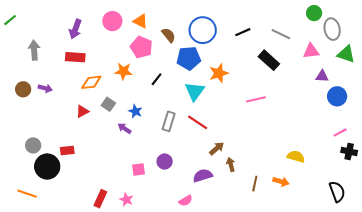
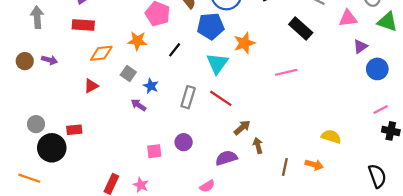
purple triangle: (322, 76) -> (360, 46), turned -40
gray square: (108, 104) -> (128, 73), moved

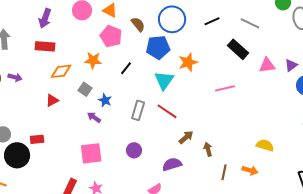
pink triangle: (348, 18) -> (267, 65), moved
brown arrow: (258, 146) -> (208, 149), moved
pink square: (154, 151) -> (91, 153), moved, size x1.6

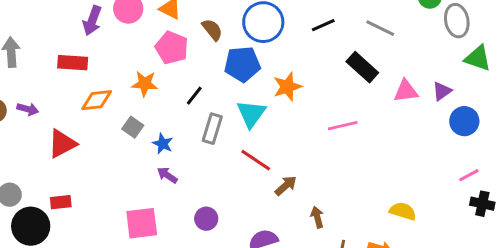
purple arrow: (45, 18) -> (92, 21), moved
red triangle: (52, 100) -> (62, 144), moved, size x1.5
gray rectangle: (138, 110) -> (212, 129), moved
purple arrow: (94, 117) -> (167, 175), moved
brown arrow: (186, 137) -> (286, 186), moved

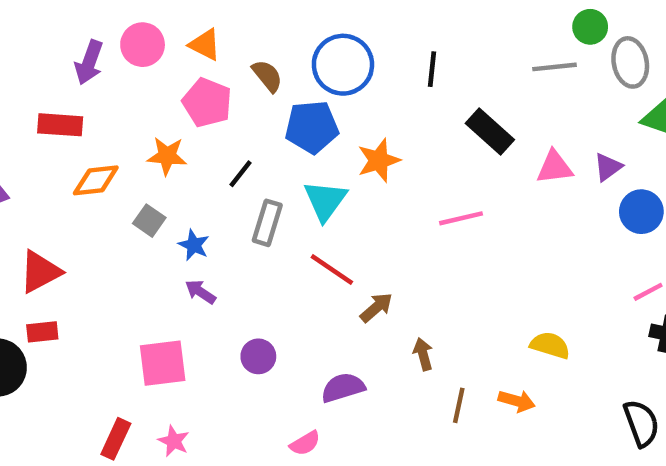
black line: (323, 25) -> (432, 69), turned -60
gray line: (380, 28) -> (555, 67), moved, turned -32
red triangle: (62, 144) -> (40, 272), moved

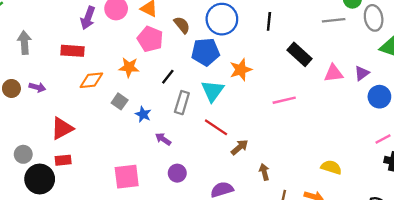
purple arrow: (200, 292) -> (163, 139), moved

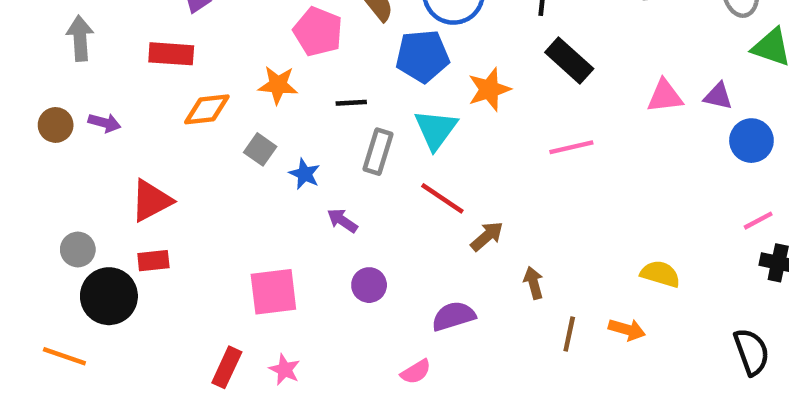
black rectangle: (299, 54) -> (569, 61), moved
purple triangle: (362, 73) -> (718, 96), turned 49
black line: (168, 77) -> (351, 103), turned 49

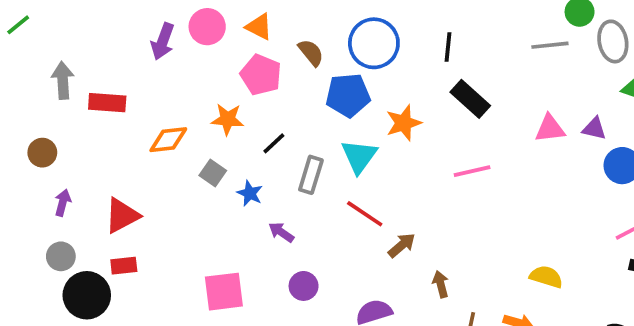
red rectangle: (171, 54) -> (107, 103), moved
black line: (351, 103) -> (274, 143), moved, turned -40
purple arrow: (104, 123) -> (63, 203), moved, turned -90

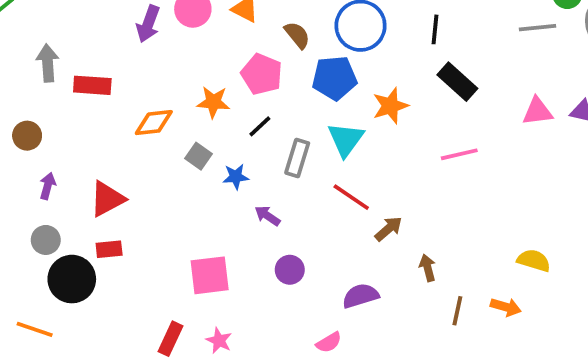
pink pentagon: (261, 75) -> (262, 74), moved
blue star: (250, 193) -> (236, 177), turned -30

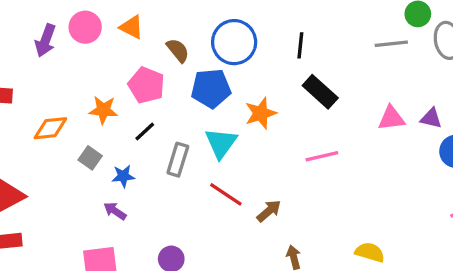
purple arrow: (267, 216) -> (115, 211), moved
brown arrow: (388, 229) -> (269, 211), moved
yellow semicircle: (534, 260) -> (370, 252), moved

